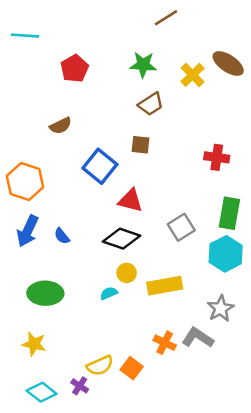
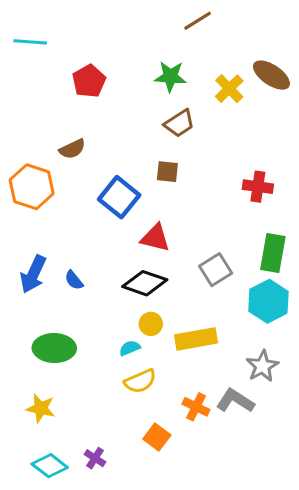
orange hexagon: (25, 182) -> (32, 187), moved
yellow semicircle: (100, 366) -> (140, 381), moved

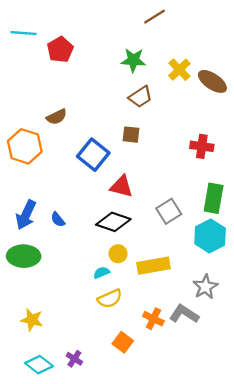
brown ellipse: (271, 75) -> (212, 81), moved
red pentagon: (89, 81) -> (60, 50), moved
green ellipse: (54, 348) -> (24, 256), moved

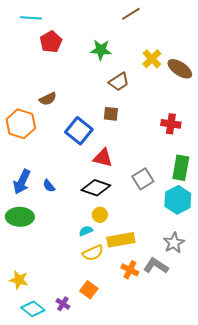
cyan line: (24, 33) -> (31, 18), moved
green star: (133, 60) -> (101, 50), moved
yellow rectangle: (153, 266) -> (121, 240), moved
yellow star: (32, 320) -> (19, 280), moved
orange square: (123, 342) -> (89, 290), moved

